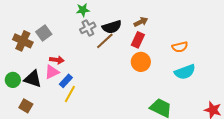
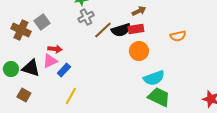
black semicircle: (112, 27) -> (121, 30), moved
red rectangle: (138, 40) -> (136, 29), turned 56
cyan semicircle: (185, 72) -> (154, 78), moved
yellow line: (70, 94) -> (71, 96), moved

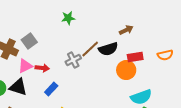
gray cross: (86, 17) -> (73, 60), moved
red rectangle: (136, 29) -> (135, 57), moved
pink triangle: (50, 61) -> (25, 66), moved

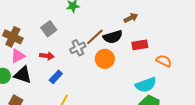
gray square: (29, 41) -> (49, 29), moved
orange semicircle: (165, 55) -> (164, 61), moved, turned -140
pink triangle: (25, 66) -> (18, 56), moved
orange circle: (126, 70) -> (105, 59), moved

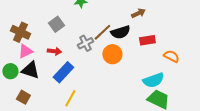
blue rectangle: (56, 77) -> (63, 72), size x1.5

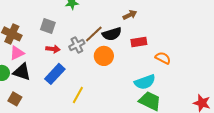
gray square: (56, 24) -> (48, 26), turned -35
red arrow: (54, 51) -> (53, 49), moved
yellow line: (70, 98) -> (78, 95), moved

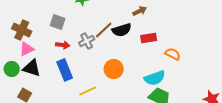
orange circle: (104, 56) -> (114, 69), moved
blue rectangle: (55, 74) -> (65, 70), turned -65
yellow line: (78, 95) -> (88, 91), turned 36

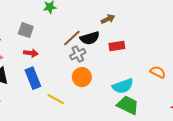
gray cross: (87, 41) -> (78, 54), moved
orange semicircle: (173, 54) -> (158, 72), moved
yellow line: (88, 91) -> (56, 99), turned 54

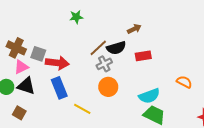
gray square: (26, 30) -> (38, 54), moved
red arrow: (31, 53) -> (57, 63), size x1.6

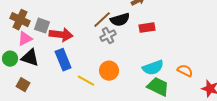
orange semicircle: (184, 82) -> (185, 71), moved
orange circle: (108, 87) -> (109, 71), moved

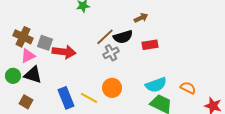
blue rectangle: (63, 60) -> (66, 98), moved

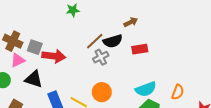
black triangle: (33, 75) -> (34, 79), moved
orange semicircle: (188, 88) -> (178, 92), turned 84

